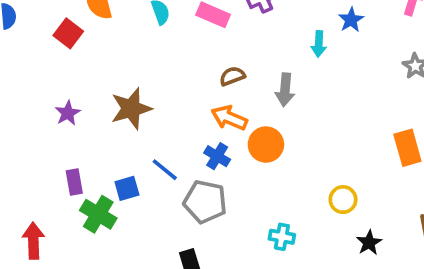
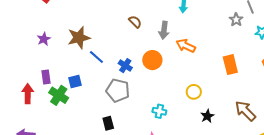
brown semicircle: (232, 76) -> (135, 22), turned 64
orange arrow: (229, 118) -> (186, 46), moved
blue line: (165, 170) -> (96, 57), moved
red arrow: (33, 241) -> (28, 94), moved

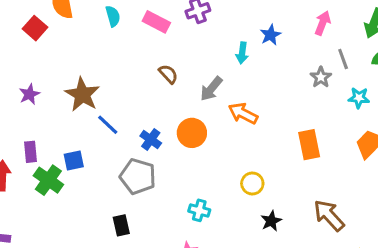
gray arrow: (164, 30) -> (211, 89), turned 30
brown star: (79, 38) -> (82, 94), turned -30

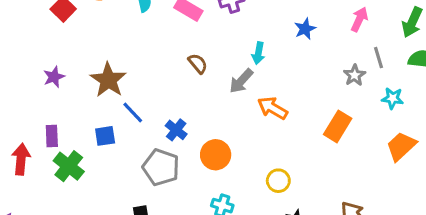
cyan arrow: (242, 53) -> (258, 53), moved
orange circle: (192, 133) -> (216, 155), moved
orange rectangle: (309, 145) -> (338, 126), moved, turned 40
blue square: (74, 160) -> (105, 136), moved

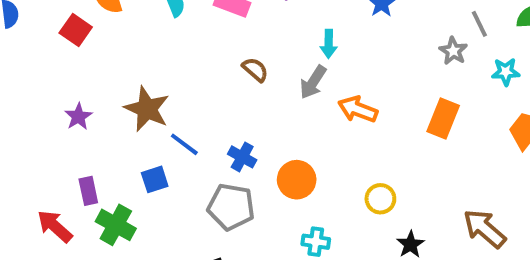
red arrow: (21, 159) -> (55, 226), turned -44

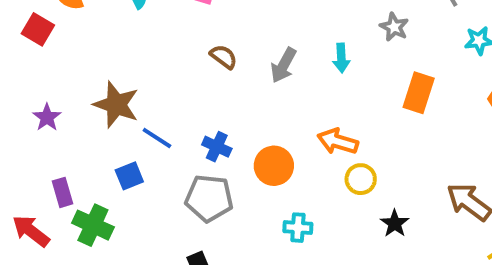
cyan arrow: (329, 44) -> (341, 58), moved
gray star: (453, 51) -> (394, 27), moved
orange arrow: (358, 109) -> (338, 141), moved

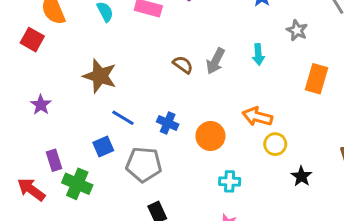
brown semicircle: (224, 57) -> (183, 65), moved
brown star: (116, 105) -> (100, 76), moved
gray pentagon: (209, 198) -> (144, 164), moved

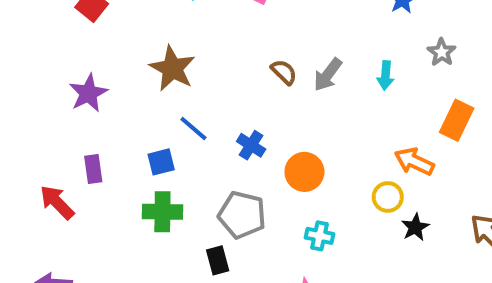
purple star: (41, 105) -> (88, 93), size x1.4
orange arrow: (257, 117) -> (414, 161), moved
gray pentagon: (144, 164) -> (242, 215), moved
black star: (301, 176) -> (415, 227), moved
green cross: (77, 184) -> (162, 212), moved, turned -32

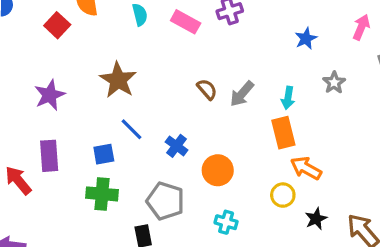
orange rectangle: (457, 120) -> (283, 133), moved, turned -44
purple rectangle: (93, 169) -> (49, 156), size x1.4
black star: (415, 227) -> (316, 219), moved

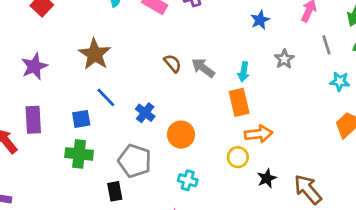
gray arrow: (242, 94) -> (203, 68), turned 85
orange arrow: (306, 168) -> (258, 134), turned 144

